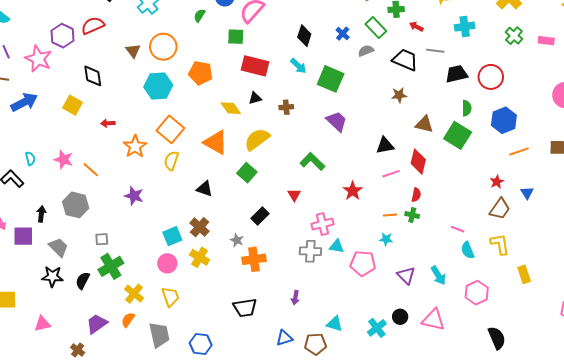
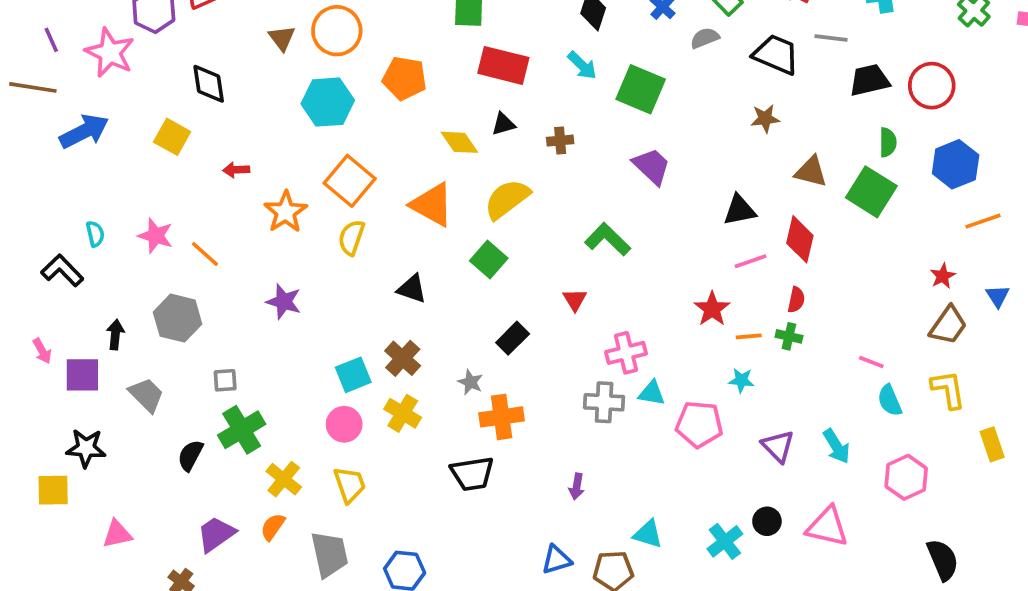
red star: (353, 191) -> (712, 309), moved
black star: (52, 276) -> (86, 448), moved
black trapezoid: (245, 308) -> (472, 474), moved

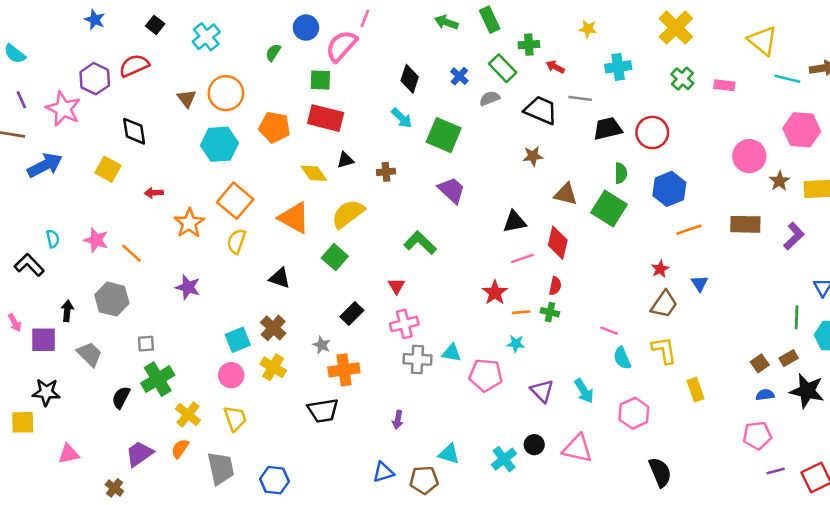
red rectangle: (503, 65) -> (326, 118), moved
pink cross: (626, 353) -> (404, 324), moved

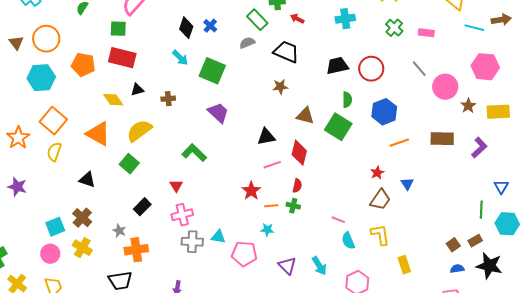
blue cross: (459, 76) -> (210, 26), moved
gray line: (580, 98) -> (419, 69), moved, turned 42

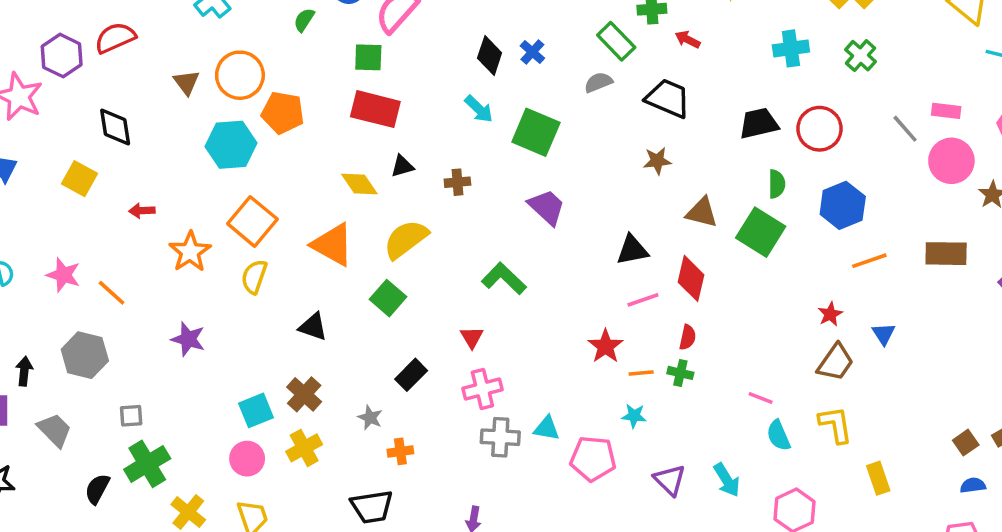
cyan cross: (345, 19) -> (791, 48), moved
pink rectangle: (426, 33) -> (946, 111), moved
orange pentagon: (83, 65) -> (283, 113), moved
yellow cross: (82, 248) -> (304, 448), turned 30
orange cross: (136, 250) -> (400, 451), size x0.6

